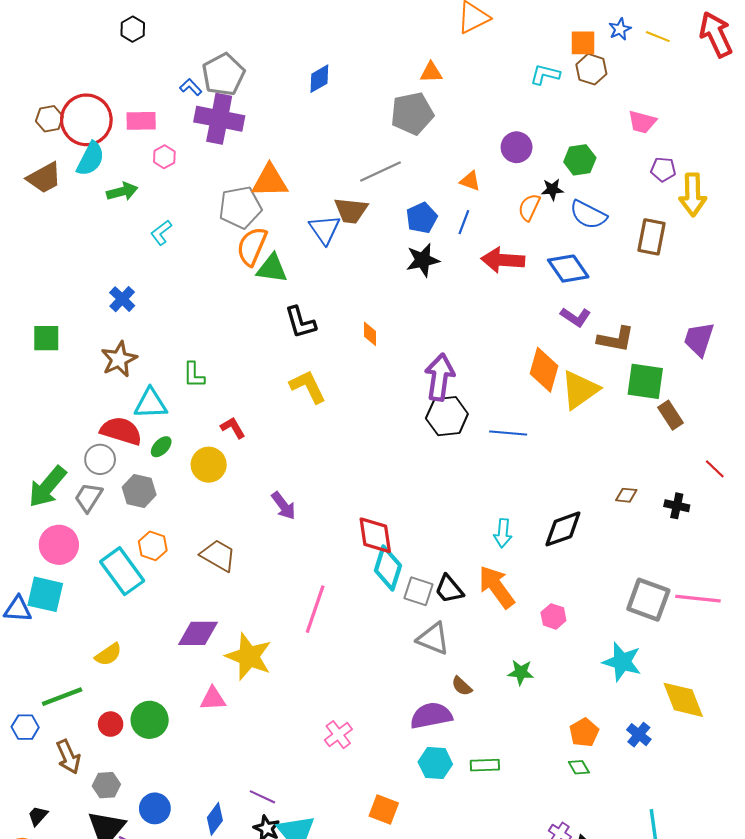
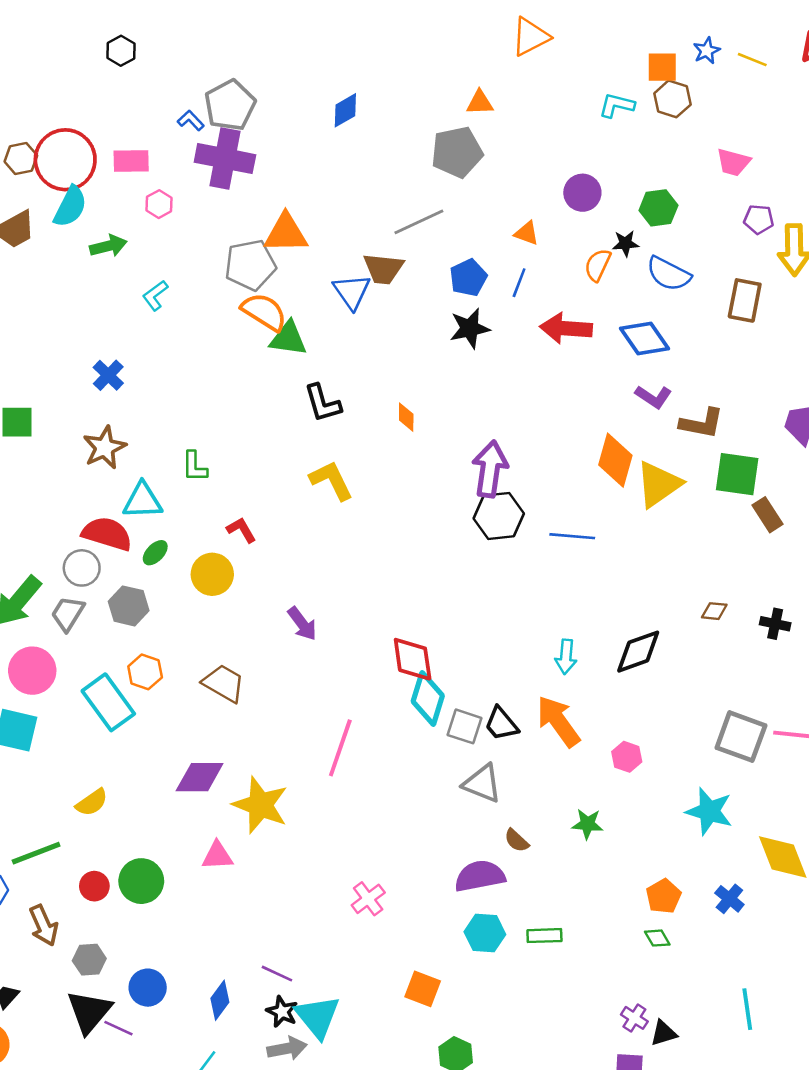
orange semicircle: (252, 246) -> (264, 312), turned 99

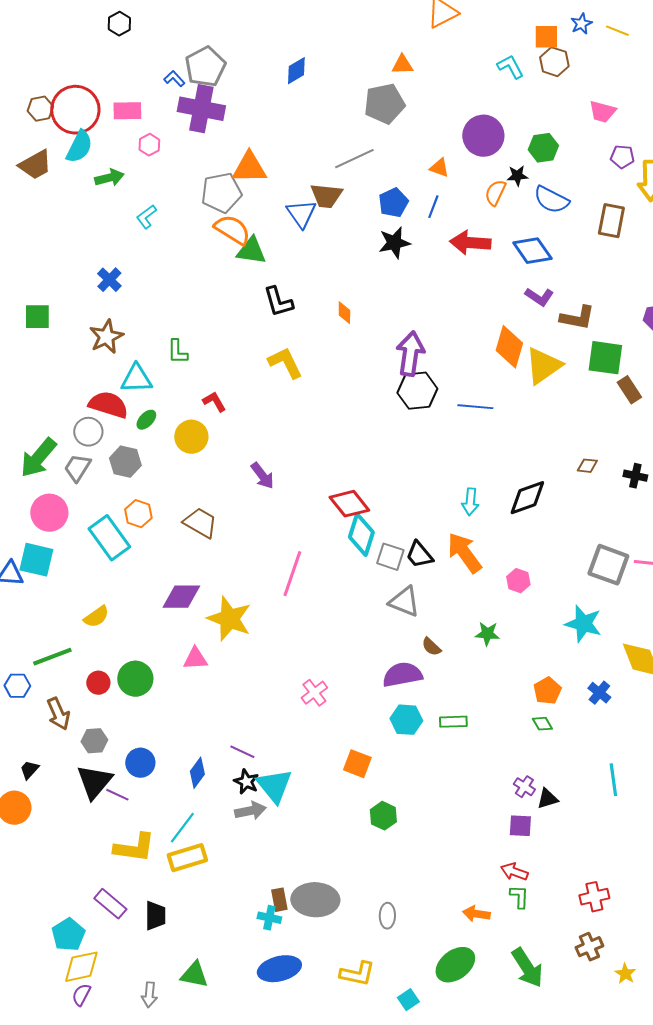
cyan L-shape: (617, 105) -> (510, 67), turned 48
purple circle: (582, 193) -> (483, 136), size x1.4
red diamond: (413, 659) -> (349, 504), turned -30

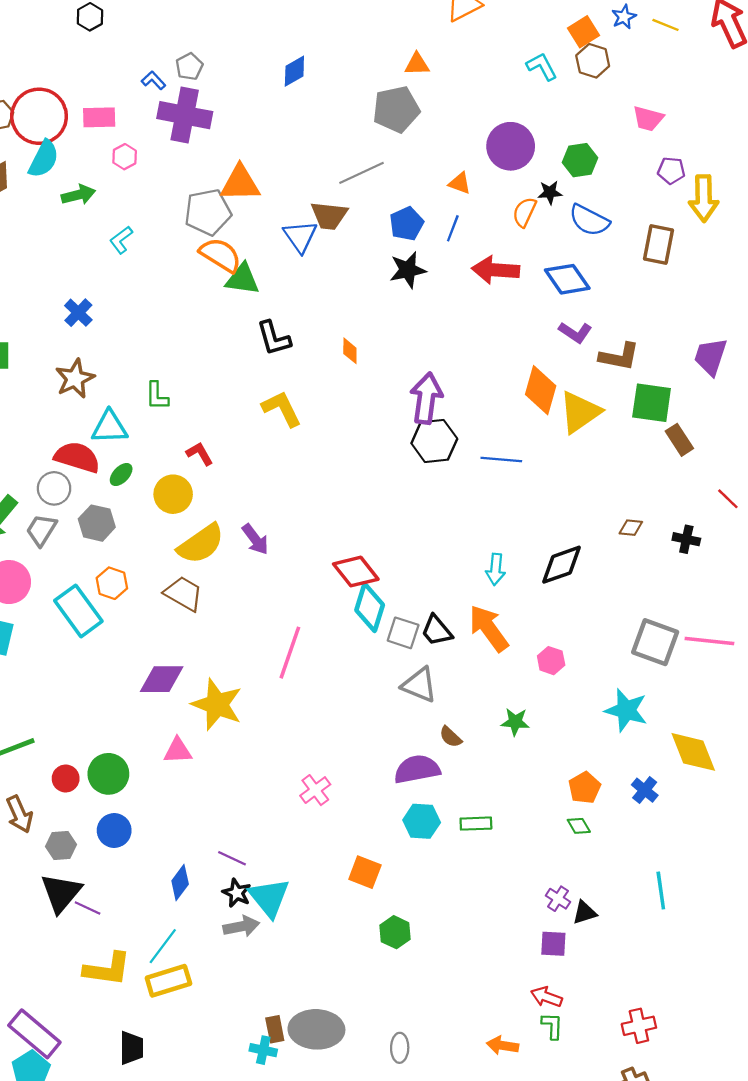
orange square: (546, 37) -> (583, 32), turned -32
gray pentagon: (205, 67) -> (189, 67), size x0.6
yellow semicircle: (96, 617) -> (201, 544), moved, size x1.6
blue circle: (140, 763) -> (114, 831), moved
purple rectangle: (110, 904) -> (34, 1034), moved, size x1.4

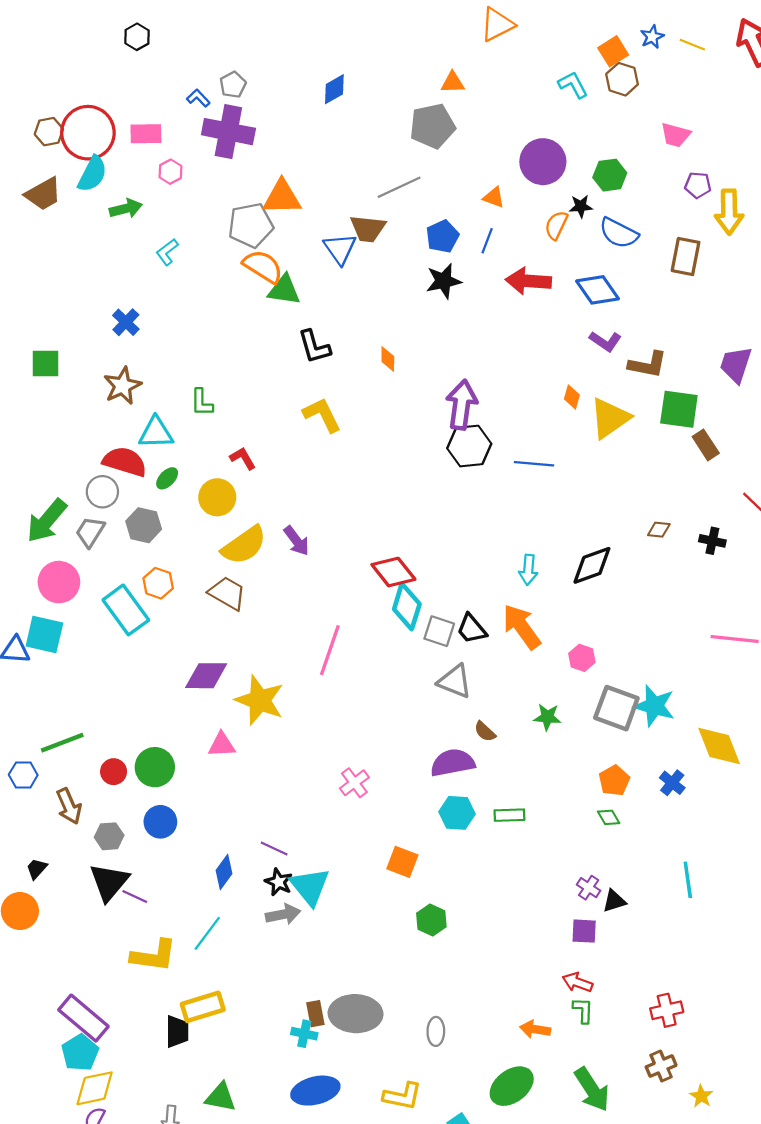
orange diamond: (541, 390) -> (572, 397), size x0.5
gray square: (655, 642) -> (616, 708), moved
yellow rectangle: (168, 981) -> (203, 1007), moved

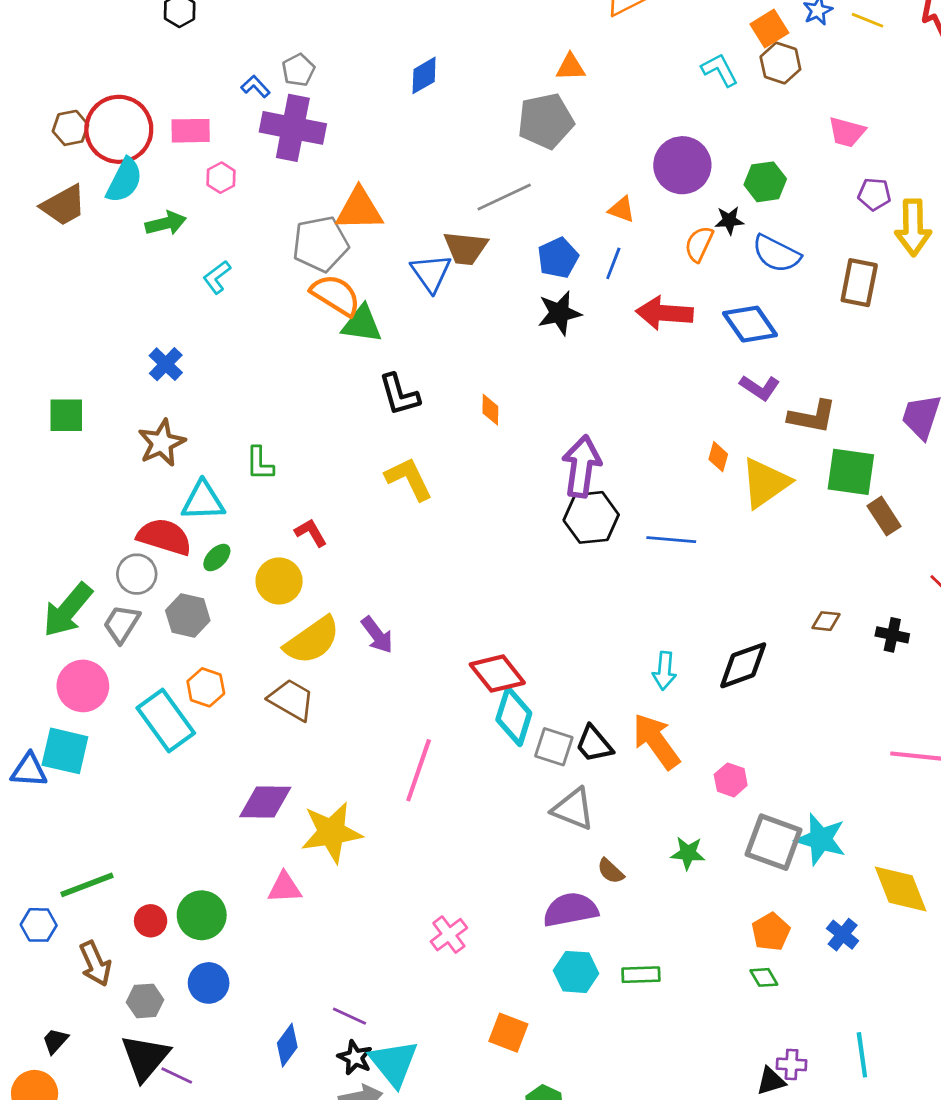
yellow star: (260, 700) -> (332, 832), turned -30
purple cross: (589, 888) -> (791, 1064), moved, turned -30

